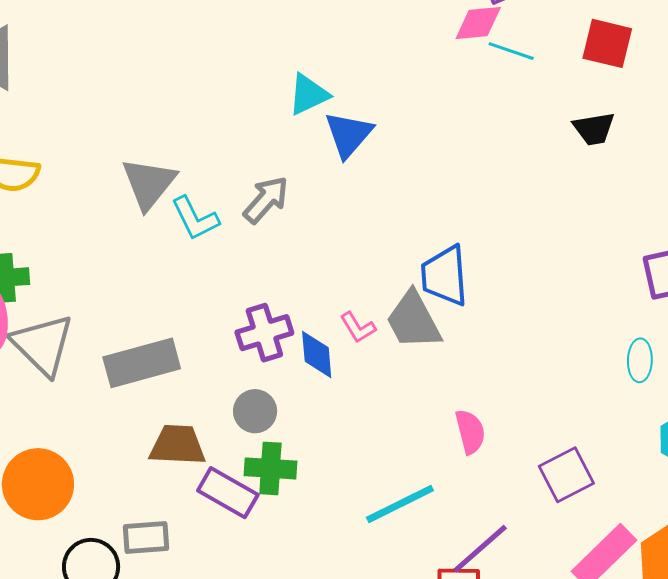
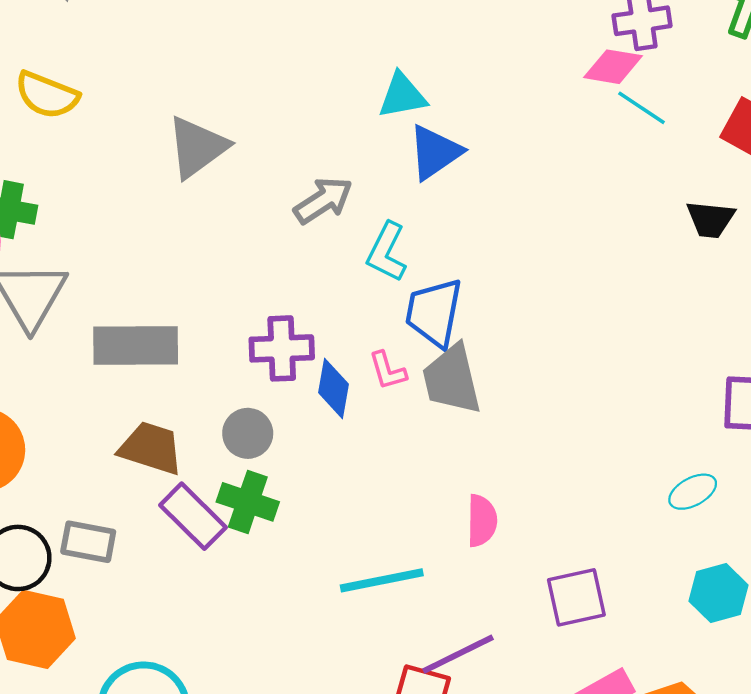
cyan L-shape: (195, 218) -> (387, 252), moved, turned 38
blue trapezoid: (445, 276) -> (434, 313), moved
cyan ellipse: (640, 360) -> (693, 492), turned 45

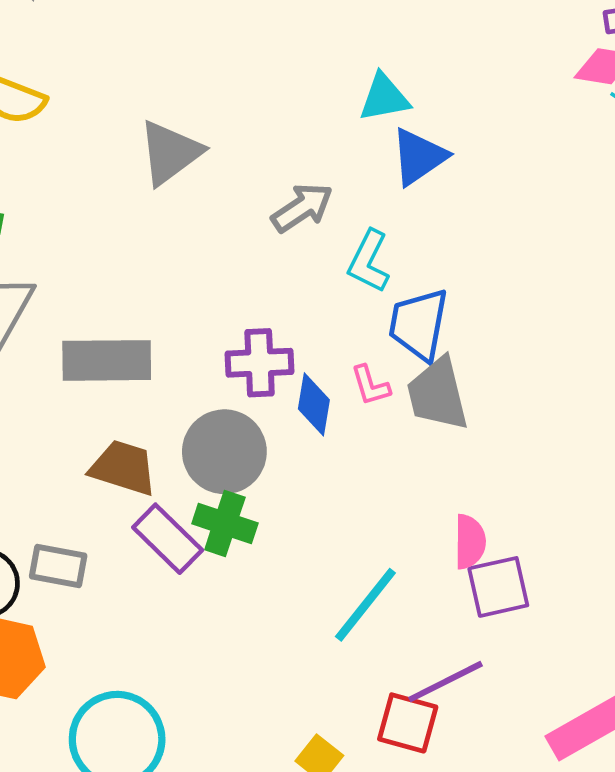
gray circle: (248, 433) -> (224, 452), size x1.6
cyan line: (382, 580) -> (365, 605), turned -40
purple square: (576, 597) -> (498, 587), moved

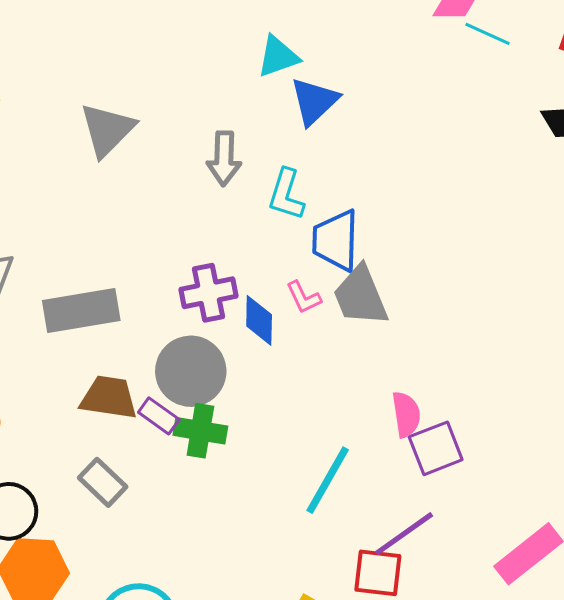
gray arrow: (302, 208) -> (224, 158), turned 134
purple rectangle: (168, 539) -> (159, 416), moved, size x0.7
gray rectangle: (58, 566) -> (103, 482), moved, turned 42

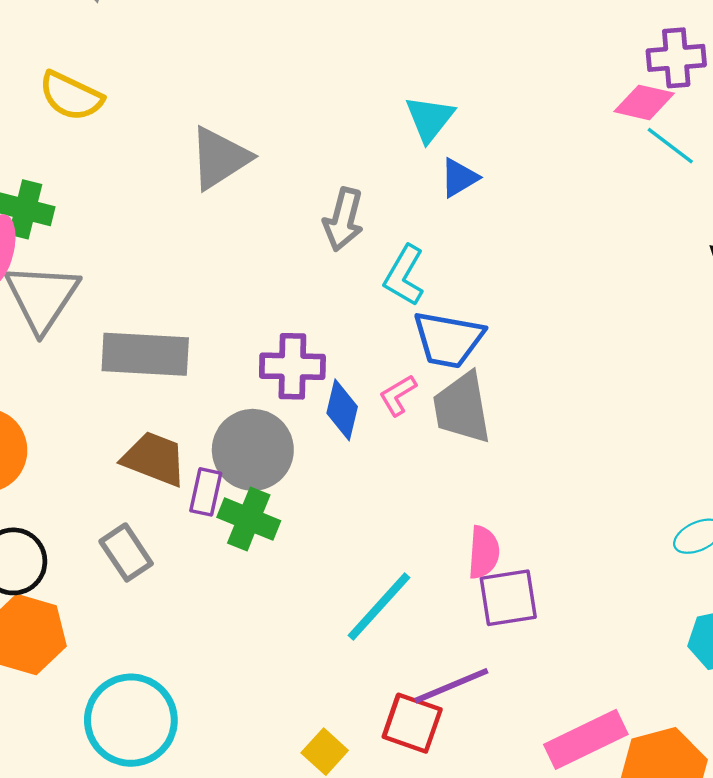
cyan triangle: (278, 56) -> (430, 119), turned -45
blue triangle: (314, 101) -> (459, 178), size x0.7
blue trapezoid: (336, 240) -> (448, 339), turned -94
pink L-shape: (303, 297) -> (398, 395), turned 72
purple rectangle: (159, 416) -> (206, 492), turned 54

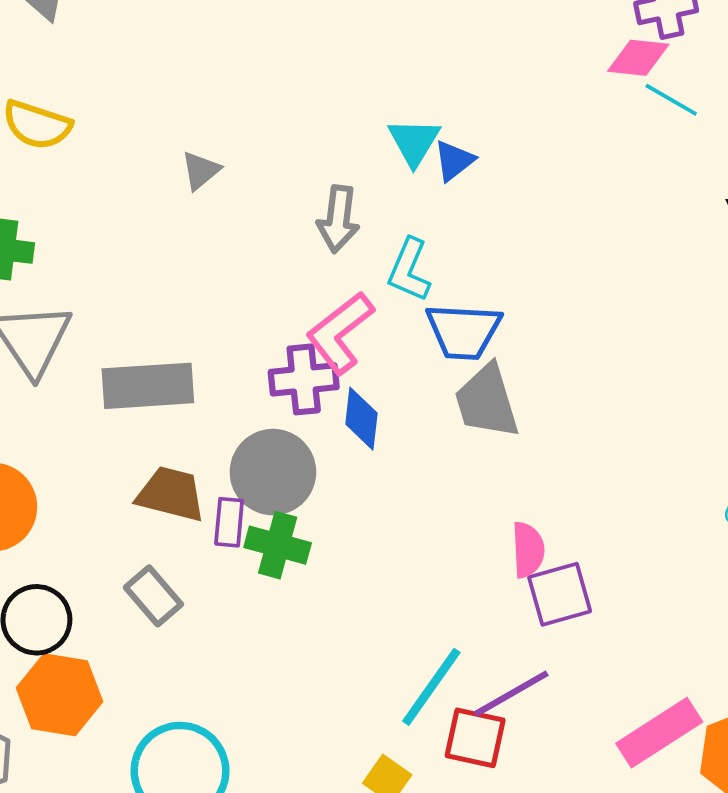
cyan triangle: (430, 119) -> (414, 142), moved
gray triangle: (220, 158) -> (201, 171), size x0.6
pink L-shape: (398, 395) -> (340, 333), moved, size x1.8
cyan line: (379, 606) -> (431, 687), moved

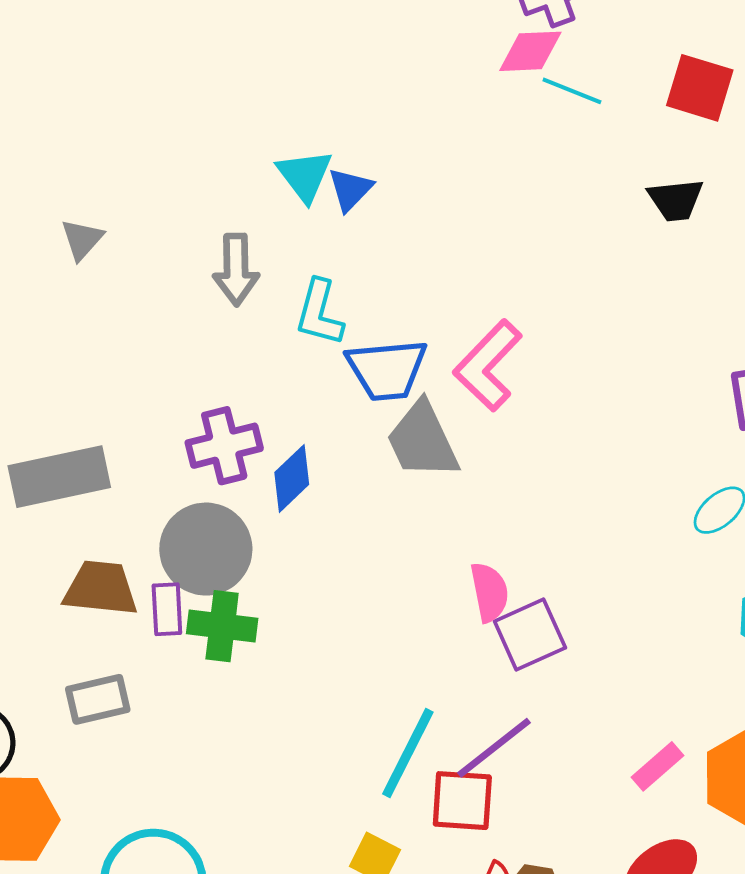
pink L-shape: (340, 333) -> (488, 365), moved
blue diamond: (361, 419) -> (292, 478), turned 48
gray rectangle: (153, 596) -> (98, 699), turned -54
pink rectangle: (659, 733) -> (657, 766), size x0.6

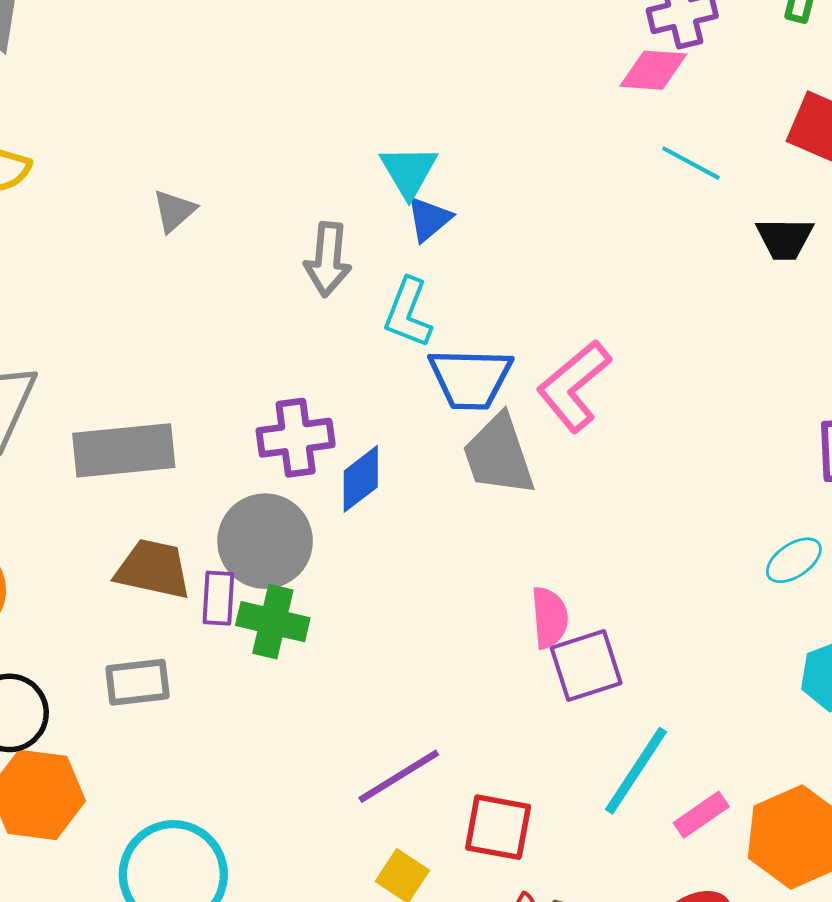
cyan line: (572, 91) -> (691, 163), moved
blue triangle: (350, 189) -> (429, 219), moved
purple line: (494, 748) -> (399, 776), moved
cyan line: (408, 753) -> (636, 771), moved

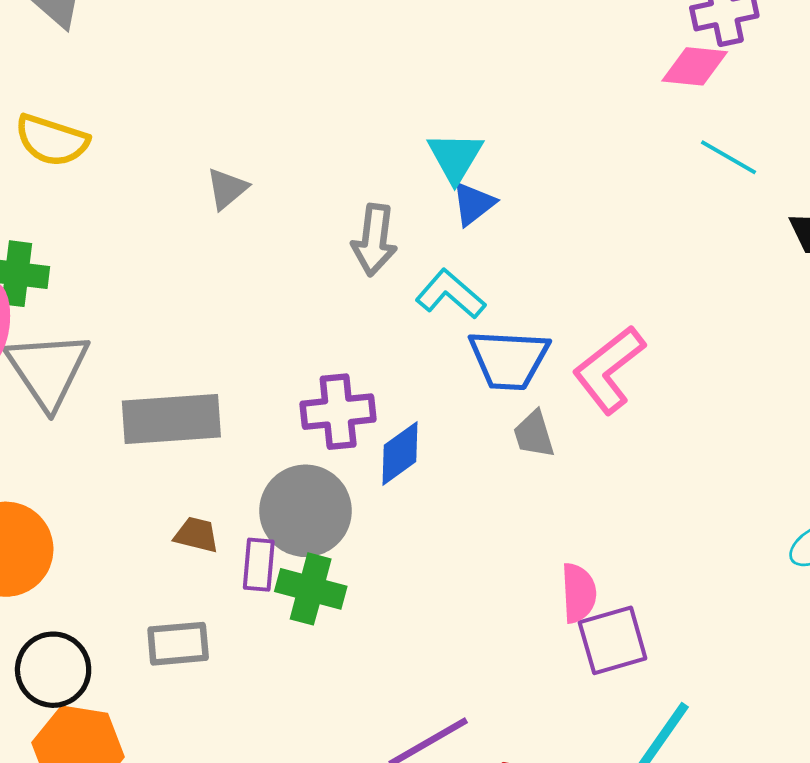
cyan L-shape: (408, 313) -> (450, 294), turned 108
gray trapezoid: (499, 455) -> (534, 434), size x0.6
brown trapezoid: (153, 569) -> (196, 535), size x0.6

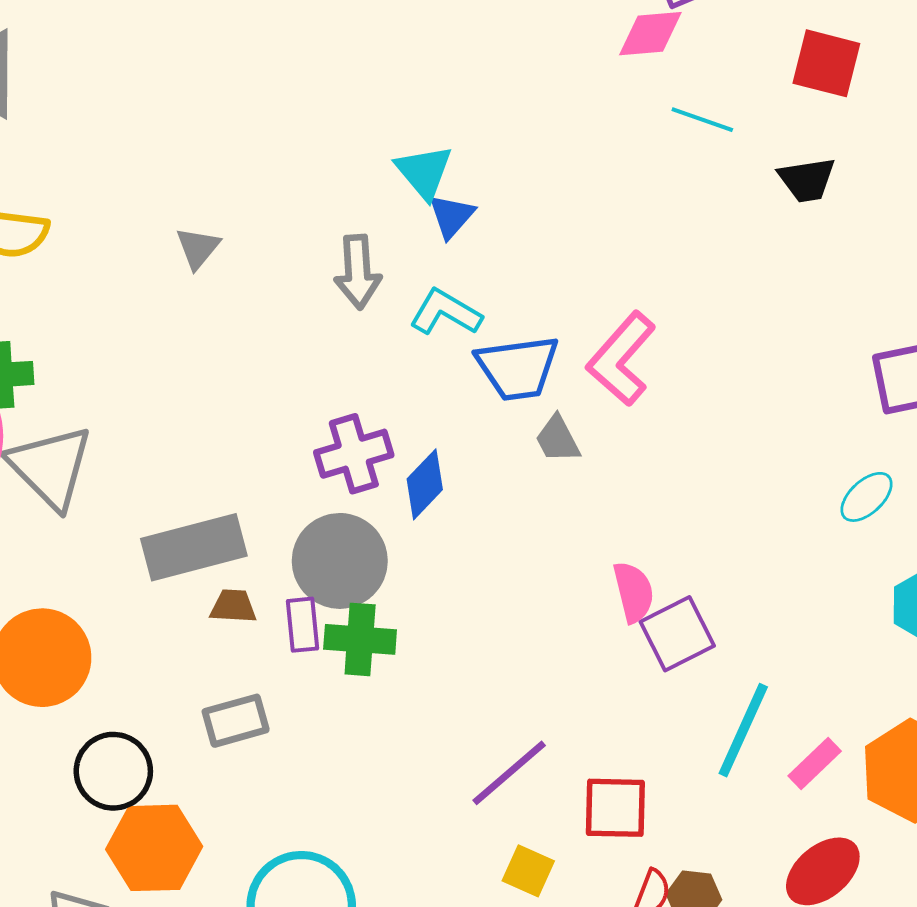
gray rectangle: (171, 419) -> (194, 547), moved

